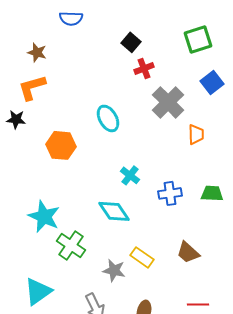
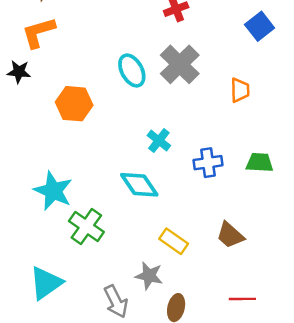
gray cross: (168, 102) -> (180, 64), moved
gray star: (114, 270) -> (149, 276), moved

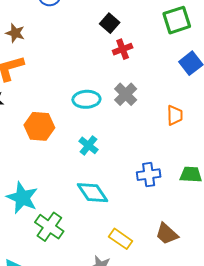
gray cross: (180, 64) -> (126, 94), size x0.7
cyan ellipse: (132, 71) -> (86, 99), turned -64
cyan cross: (159, 141) -> (88, 145), moved

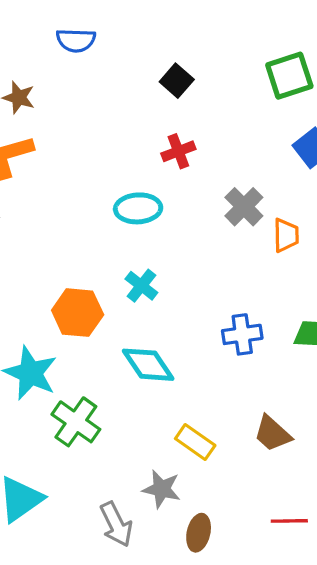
red cross: (123, 49) -> (178, 151), moved
gray cross: (126, 94) -> (244, 207), moved
orange hexagon: (39, 126) -> (78, 313), moved

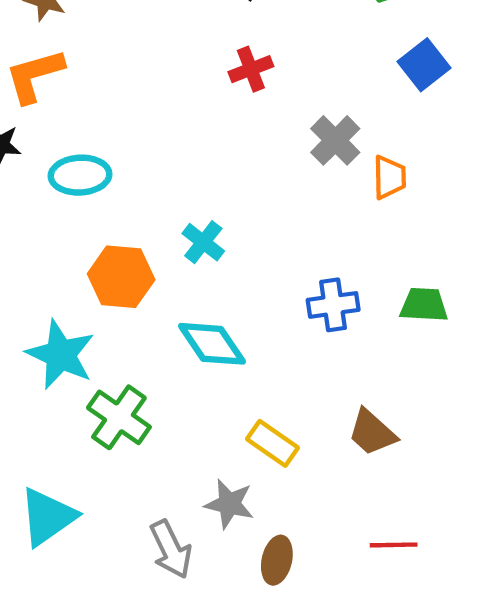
cyan ellipse: (138, 208) -> (80, 175), moved

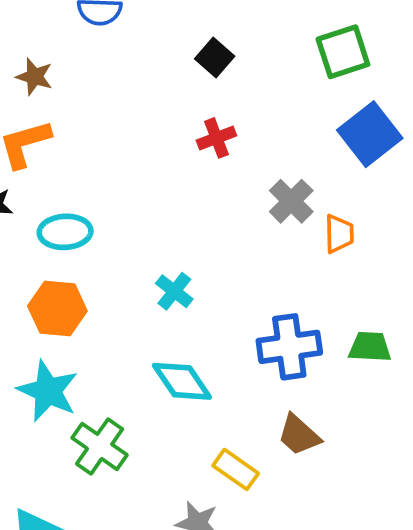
blue square: (424, 65) -> (370, 134), size x1.4
orange hexagon: (121, 277) -> (57, 309), moved
blue cross: (333, 305) -> (289, 347), size x1.4
brown trapezoid: (372, 433) -> (299, 435), moved

